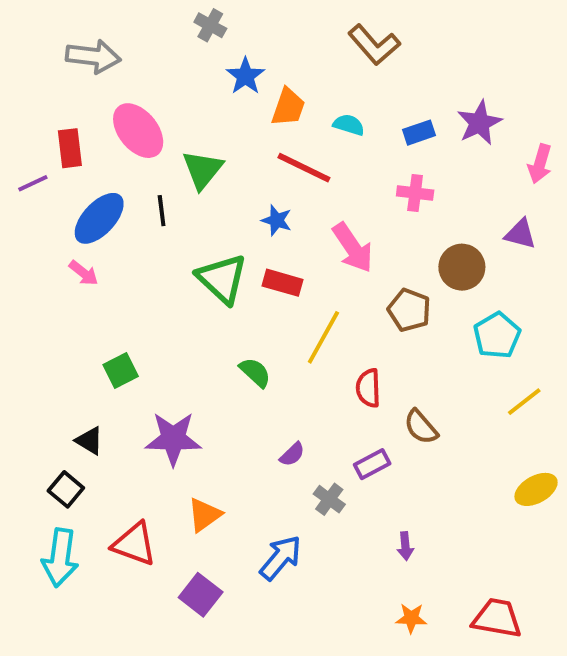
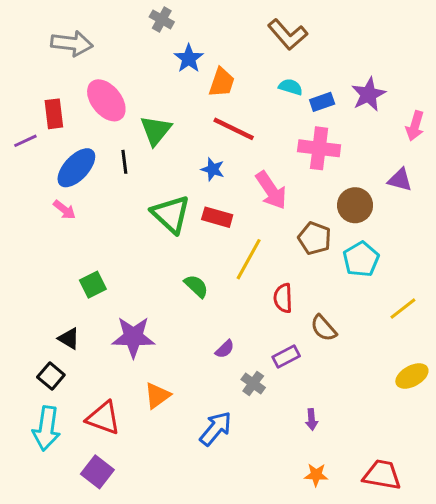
cyan semicircle: (349, 125) -> (291, 87), moved
pink cross: (415, 193) -> (319, 148), size x1.5
cyan pentagon: (497, 335) -> (361, 259), moved
purple square: (201, 595) -> (97, 472), moved

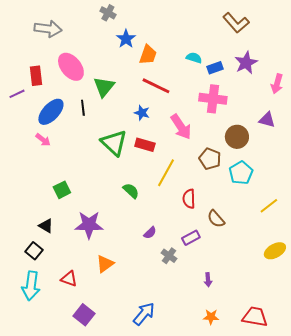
brown L-shape: (288, 34) -> (236, 23), moved
red triangle: (103, 418) -> (69, 279), size x0.7
blue arrow: (216, 428) -> (144, 314), moved
purple square: (97, 472) -> (84, 315), moved

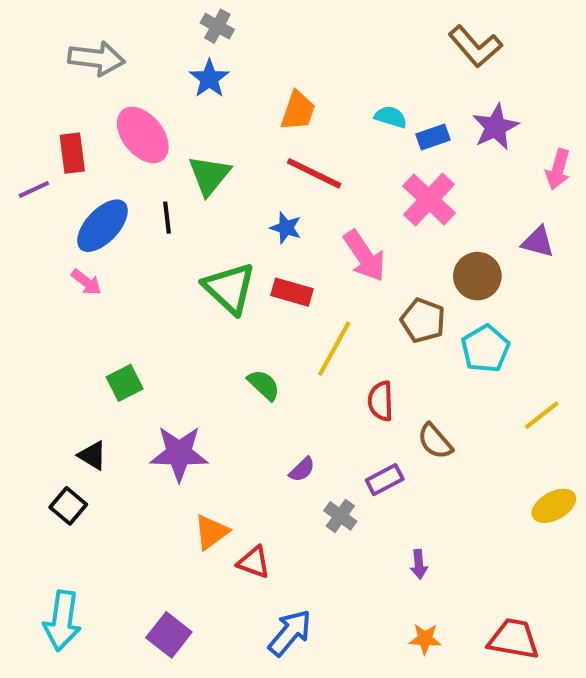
blue star: (126, 39) -> (209, 79), moved
pink cross: (213, 99) -> (429, 199), turned 36
red triangle: (69, 279) -> (254, 562), moved
cyan arrow: (31, 286) -> (62, 621), moved

